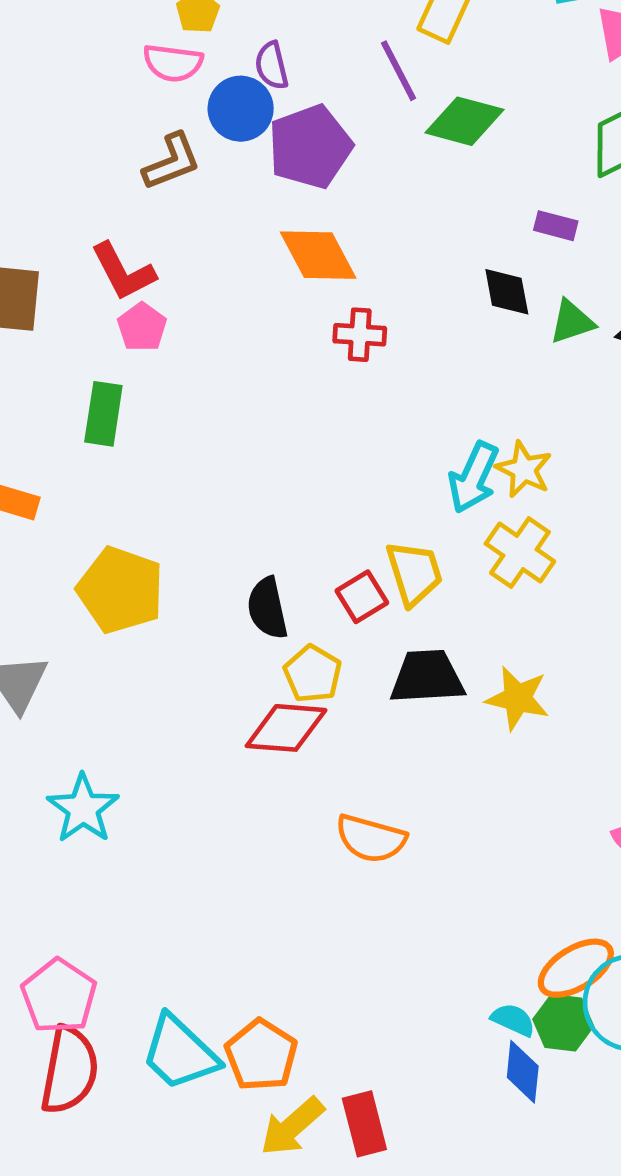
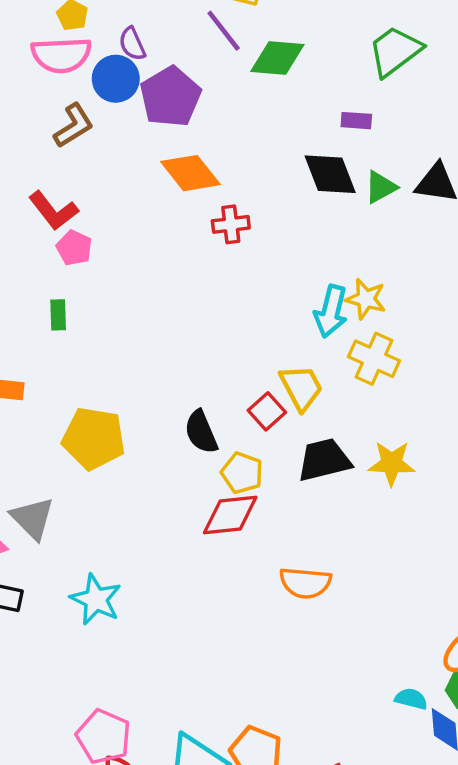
pink semicircle: (173, 63) -> (61, 55), size x1.4
black diamond: (507, 292) -> (330, 174), size x1.4
green rectangle: (103, 414) -> (58, 315), size x0.7
cyan semicircle: (513, 1020) -> (411, 699), moved

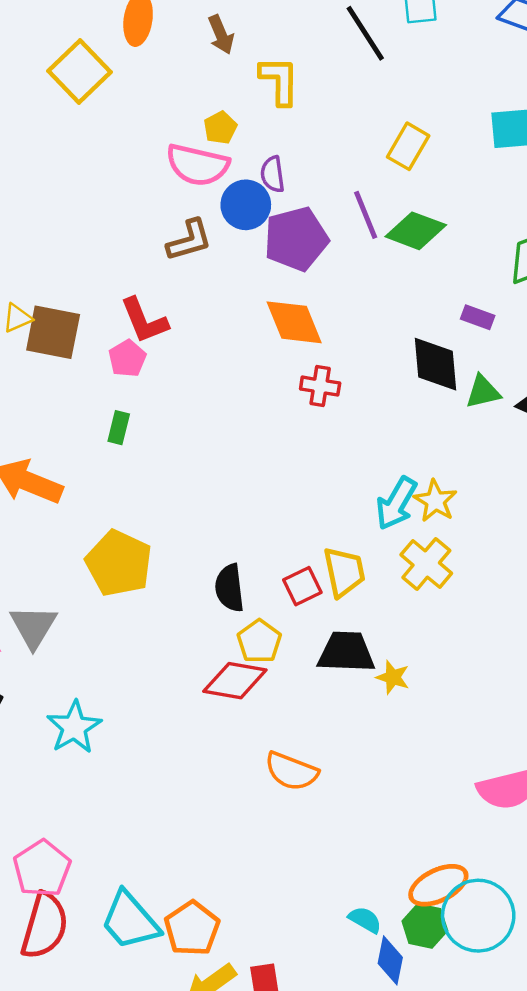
purple line: (224, 31) -> (366, 215), moved
pink pentagon: (74, 248) -> (127, 358), moved
yellow star: (392, 463) -> (393, 677), moved, size x0.7

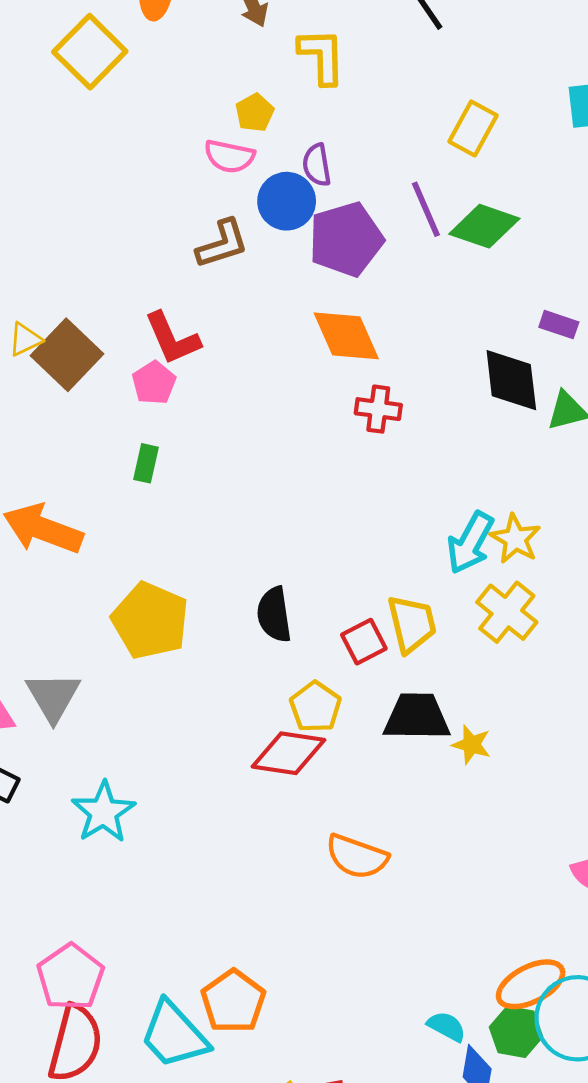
pink semicircle: (197, 165) -> (229, 156), size x0.7
brown square: (53, 332) -> (67, 355), turned 34
black semicircle: (230, 588) -> (274, 615), moved
orange pentagon: (192, 928) -> (233, 1001), moved

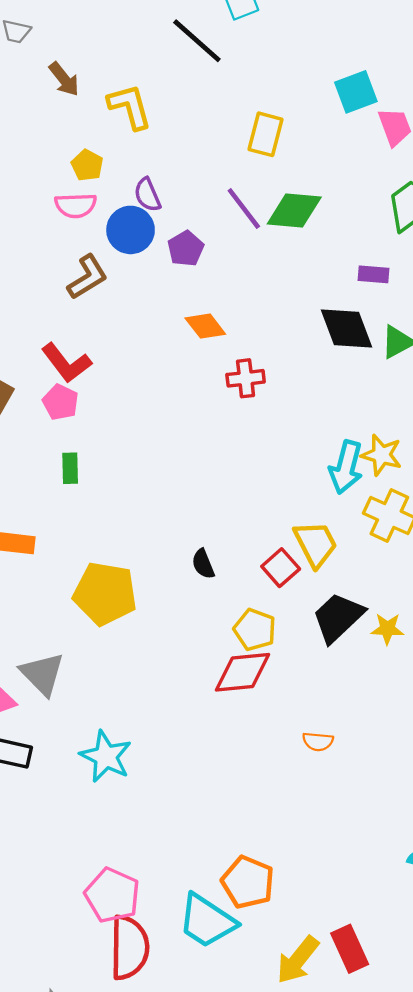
purple pentagon: (346, 239) -> (186, 249), size x0.6
orange diamond: (346, 336) -> (205, 326), size x0.7
black semicircle: (274, 615) -> (203, 564), size x0.7
black trapezoid: (417, 717) -> (338, 617), turned -30
orange semicircle: (357, 857) -> (318, 741), size x0.6

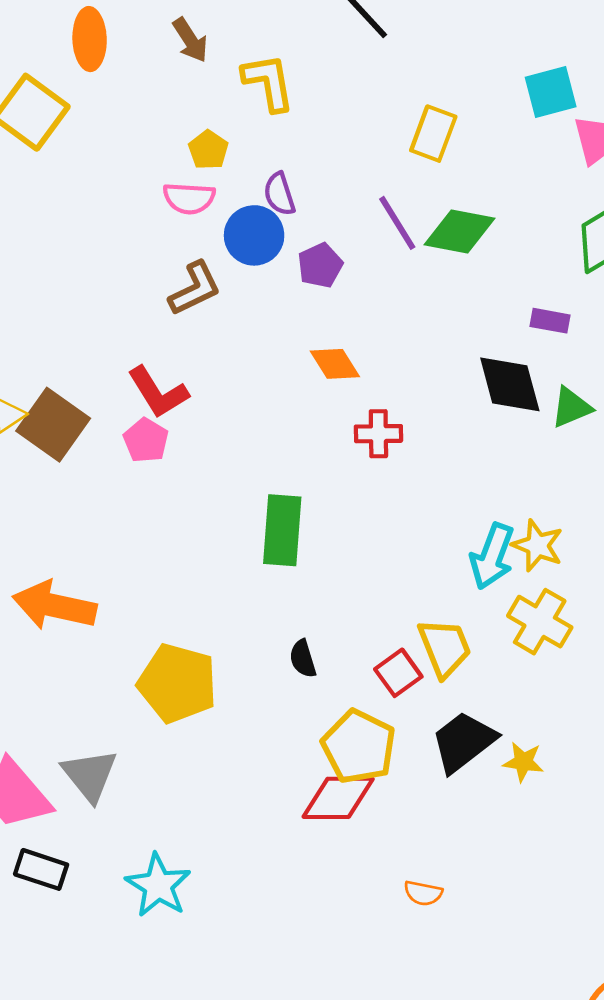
green rectangle: (70, 468) -> (282, 530), moved, size x1.8
yellow pentagon: (255, 630) -> (359, 747), size x1.4

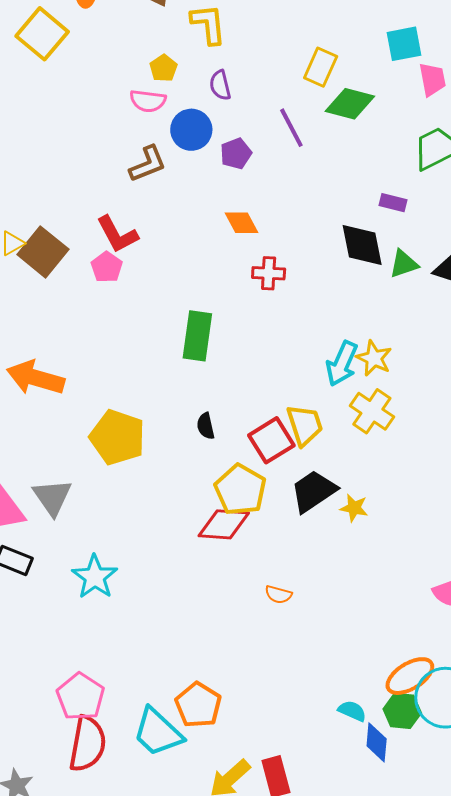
purple semicircle: (279, 194) -> (220, 85), moved
green diamond: (459, 231) -> (350, 104), moved
red square: (398, 673) -> (271, 440), size x1.4

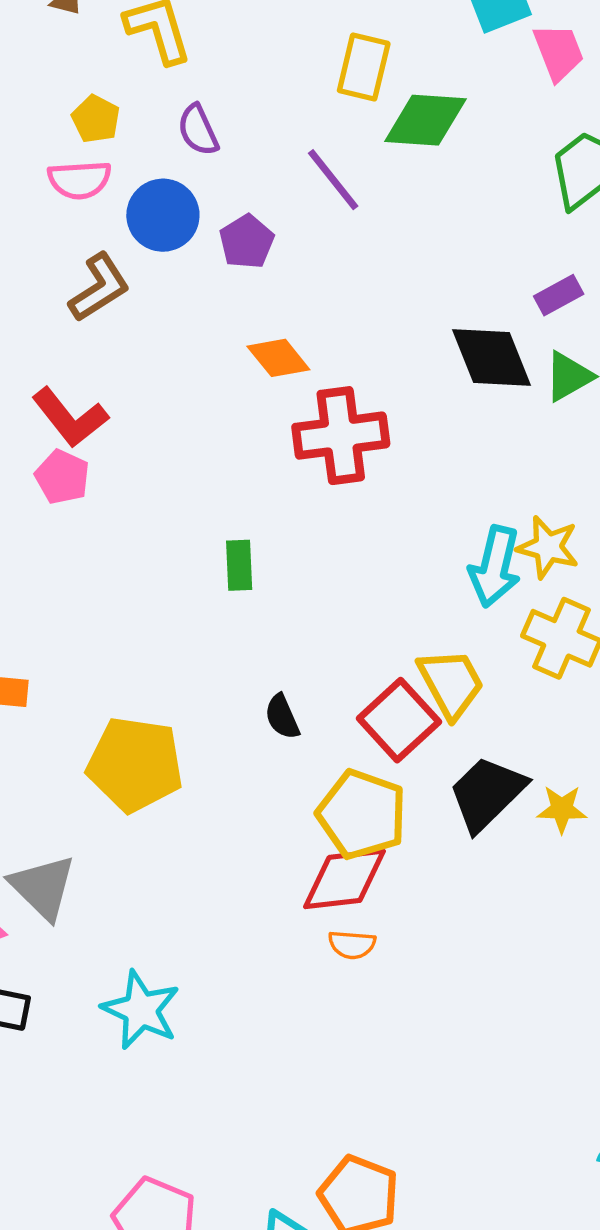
purple rectangle: (393, 203) -> (559, 295), moved, turned -32
red cross: (269, 273) -> (341, 436), size x1.6
green rectangle: (197, 336) -> (239, 565), size x0.6
orange semicircle: (278, 594) -> (352, 945), moved

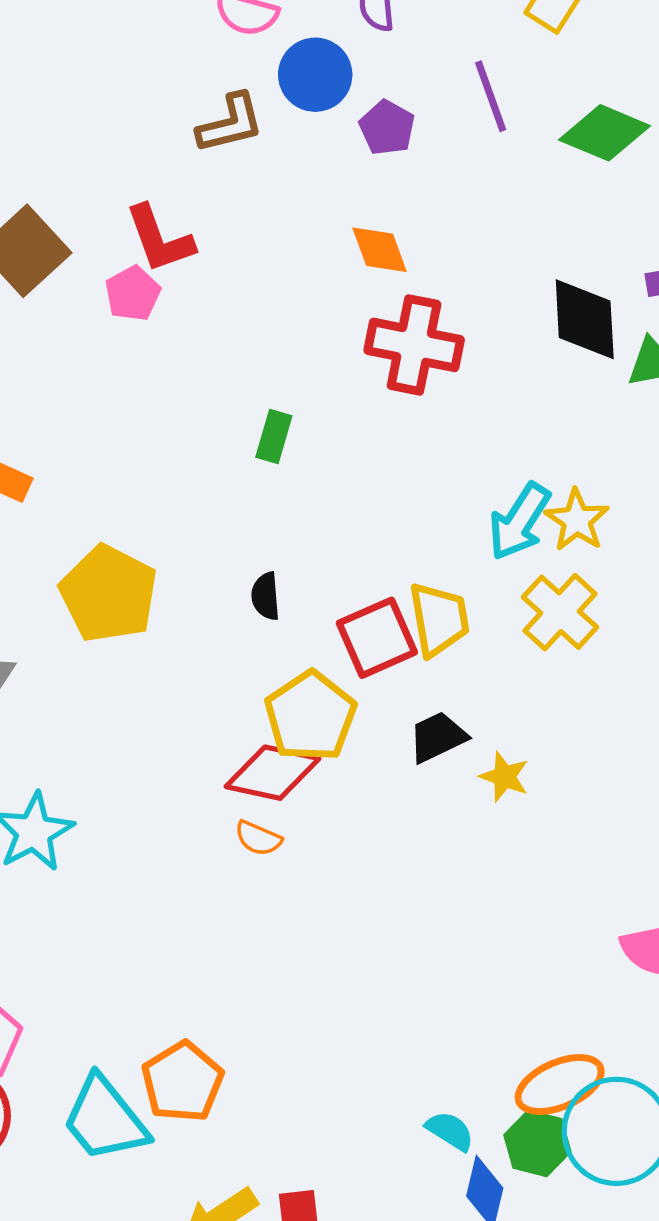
green diamond: (425, 120) -> (605, 133), moved
purple pentagon: (247, 242) -> (387, 128), turned -30
black trapezoid: (487, 793) -> (438, 737), size x0.7

